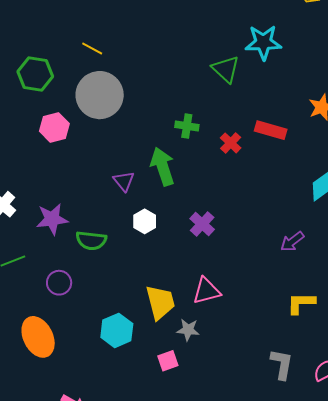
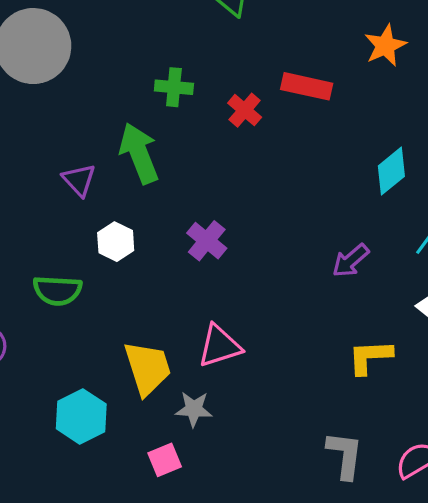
green semicircle: (91, 240) -> (57, 290), moved

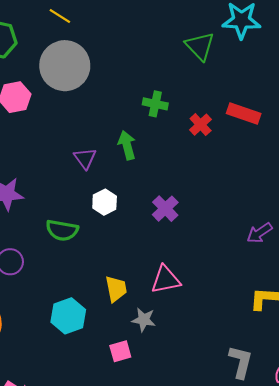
green arrow: (139, 153) -> (127, 145), size x0.7
yellow trapezoid: (148, 368) -> (116, 289), size x0.7

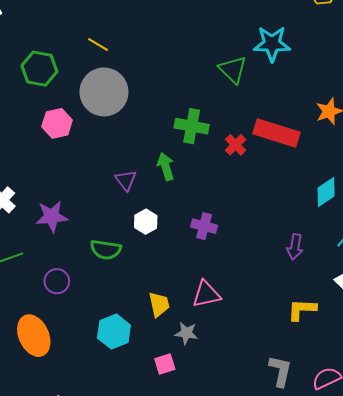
green cross: (155, 104) -> (192, 126), size x1.4
red rectangle: (244, 114) -> (277, 133), size x1.4
purple cross: (165, 209) -> (204, 226), turned -30
purple arrow: (259, 233) -> (295, 247), turned -45

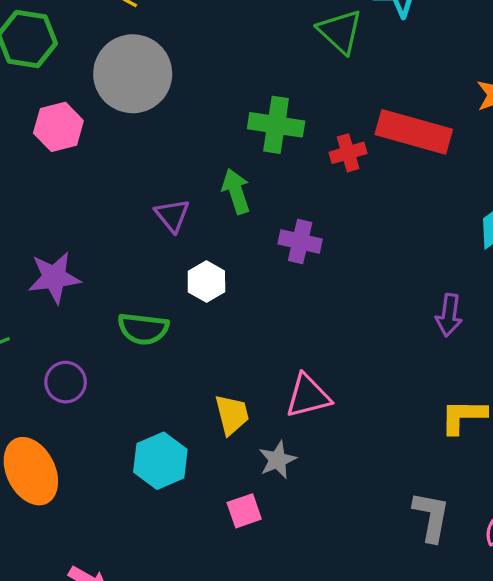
red cross: (236, 145) -> (348, 153), turned 30
purple cross: (204, 226) -> (300, 241), moved
gray star: (186, 333) -> (277, 460), turned -30

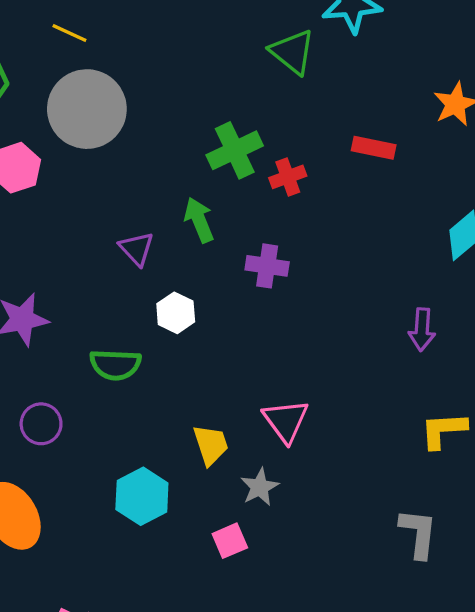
green cross: (276, 125) -> (235, 150), turned -30
red rectangle: (414, 132) -> (374, 148), size x0.6
red cross: (348, 153) -> (288, 177), moved
pink triangle: (308, 396) -> (286, 421), turned -48

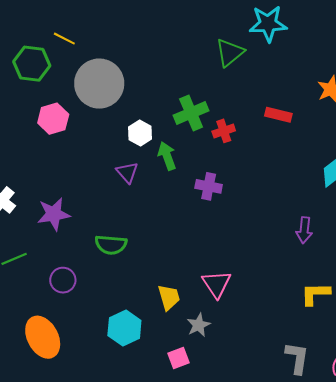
yellow line: (69, 33) -> (64, 39), moved
green triangle: (292, 52) -> (230, 53), turned 40
white hexagon: (176, 313) -> (140, 133), moved

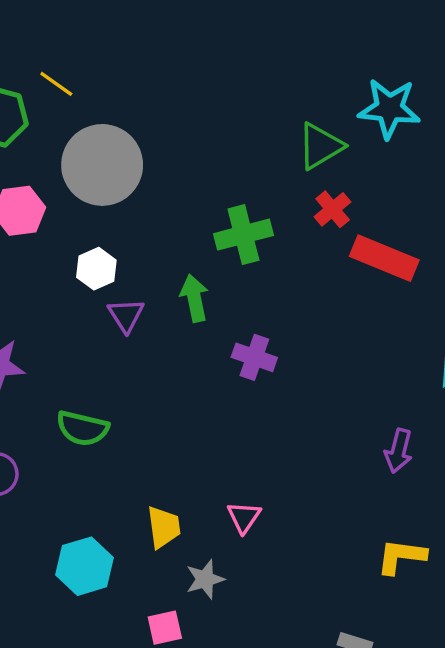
red rectangle: (278, 115) -> (384, 258), size x1.5
red cross: (224, 131) -> (333, 209), moved, turned -30
white hexagon: (140, 133) -> (96, 269), moved
pink triangle: (217, 284) -> (244, 517), size x0.7

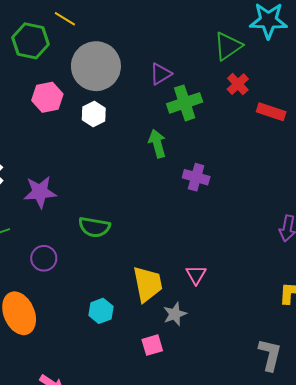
red rectangle: (384, 258) -> (271, 112), size x0.7
white hexagon: (96, 269) -> (94, 114), moved
purple triangle: (126, 315) -> (161, 74), moved, turned 35
yellow trapezoid: (164, 527) -> (148, 284), size x1.4
cyan hexagon: (84, 566) -> (101, 311), size x0.7

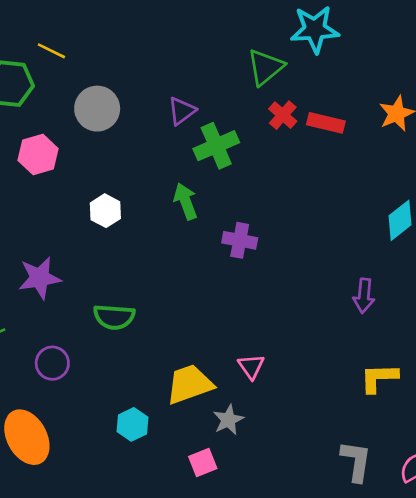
gray circle: (96, 66) -> (97, 109), size x0.7
red rectangle: (271, 112) -> (326, 123), moved
white hexagon: (94, 114) -> (105, 211), moved
yellow trapezoid: (148, 284) -> (190, 384), turned -93

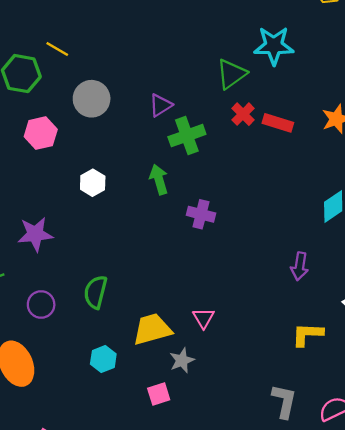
green semicircle: (114, 317) -> (96, 292), moved, turned 96

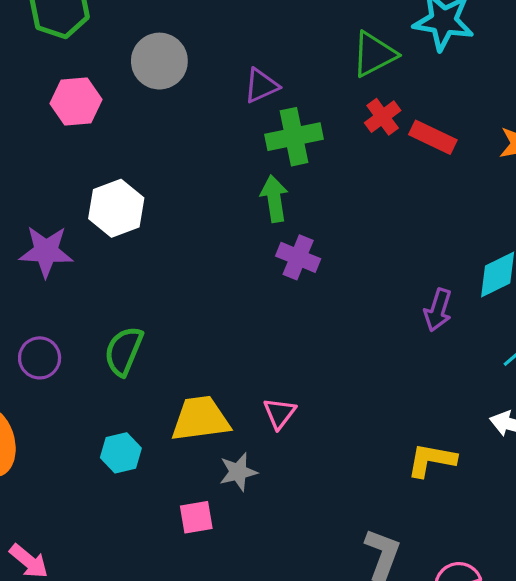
green arrow: (159, 179) -> (274, 199), moved
white hexagon: (93, 183) -> (116, 208), moved, size x1.4
purple arrow: (300, 266) -> (438, 310), moved

